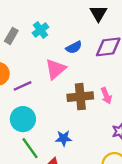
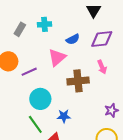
cyan cross: (40, 30) -> (44, 24), turned 32
pink arrow: (106, 96) -> (102, 67), moved
cyan circle: (23, 119) -> (40, 99), moved

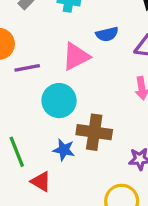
brown cross: (78, 81) -> (94, 132), moved
cyan circle: (40, 99) -> (59, 101), moved

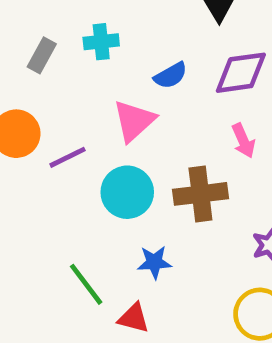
brown cross: (94, 132) -> (200, 194), moved

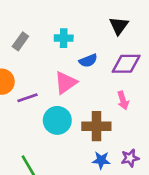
cyan cross: (101, 42) -> (64, 38), moved
blue star: (154, 262) -> (101, 160), moved

